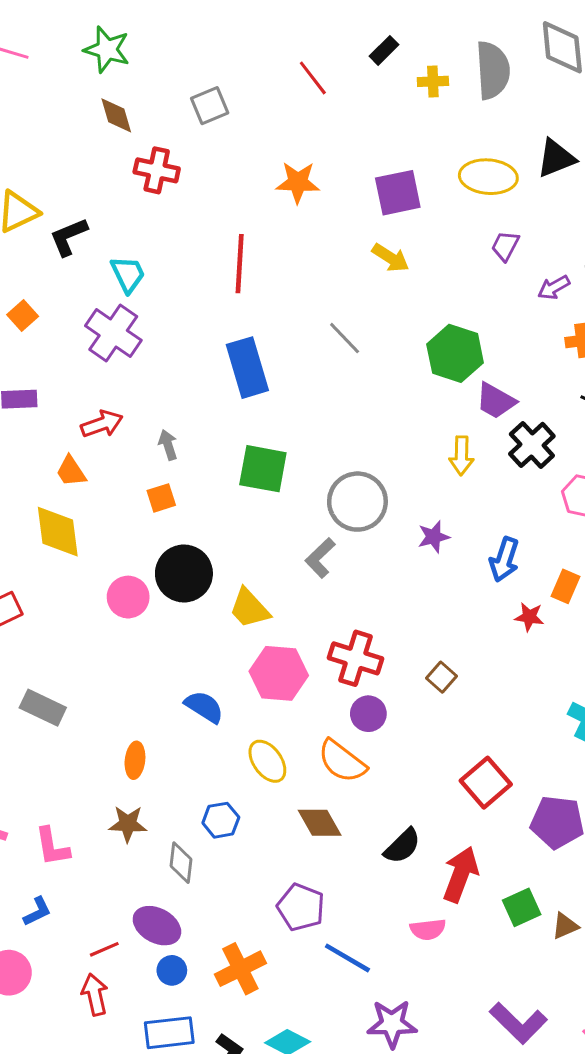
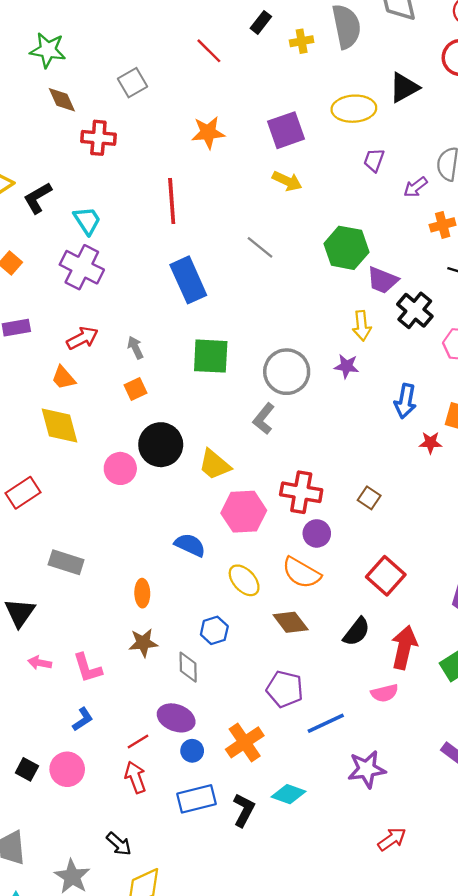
purple star: (434, 537) -> (347, 366), moved, turned 30
red square: (486, 783) -> (386, 576), moved
blue line: (347, 958) -> (326, 723), turned -48

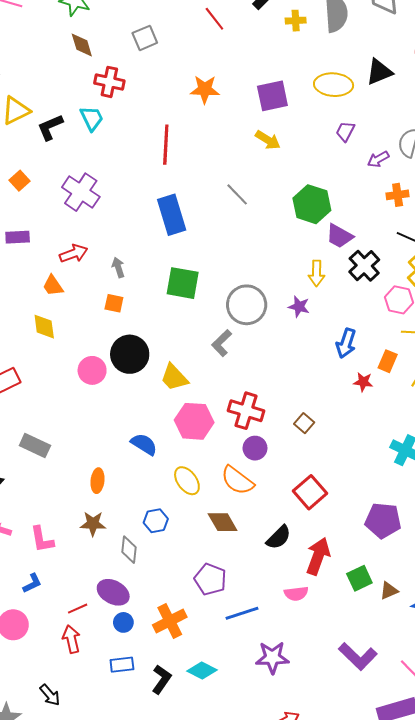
cyan trapezoid: (87, 221) -> (92, 118), moved
orange square: (136, 389) -> (114, 303), turned 30
yellow diamond: (60, 425) -> (44, 327), size x0.7
blue rectangle: (197, 799) -> (122, 665), size x0.7

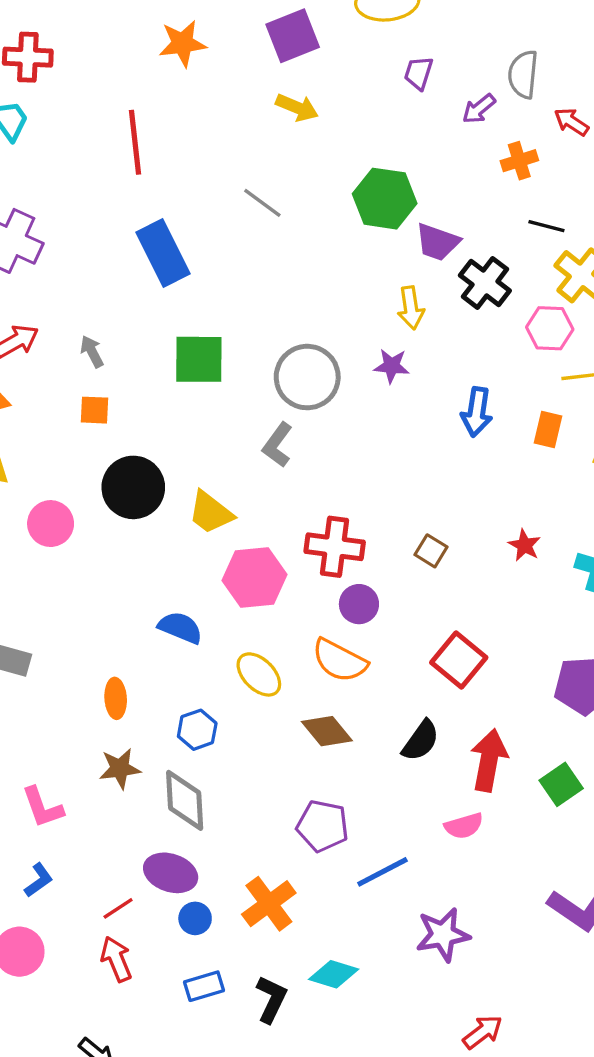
pink circle: (92, 370) -> (51, 524), moved
red star: (363, 382) -> (525, 545), moved, turned 30
blue hexagon: (156, 521) -> (197, 730), moved
gray diamond: (129, 550) -> (185, 800), size x1.4

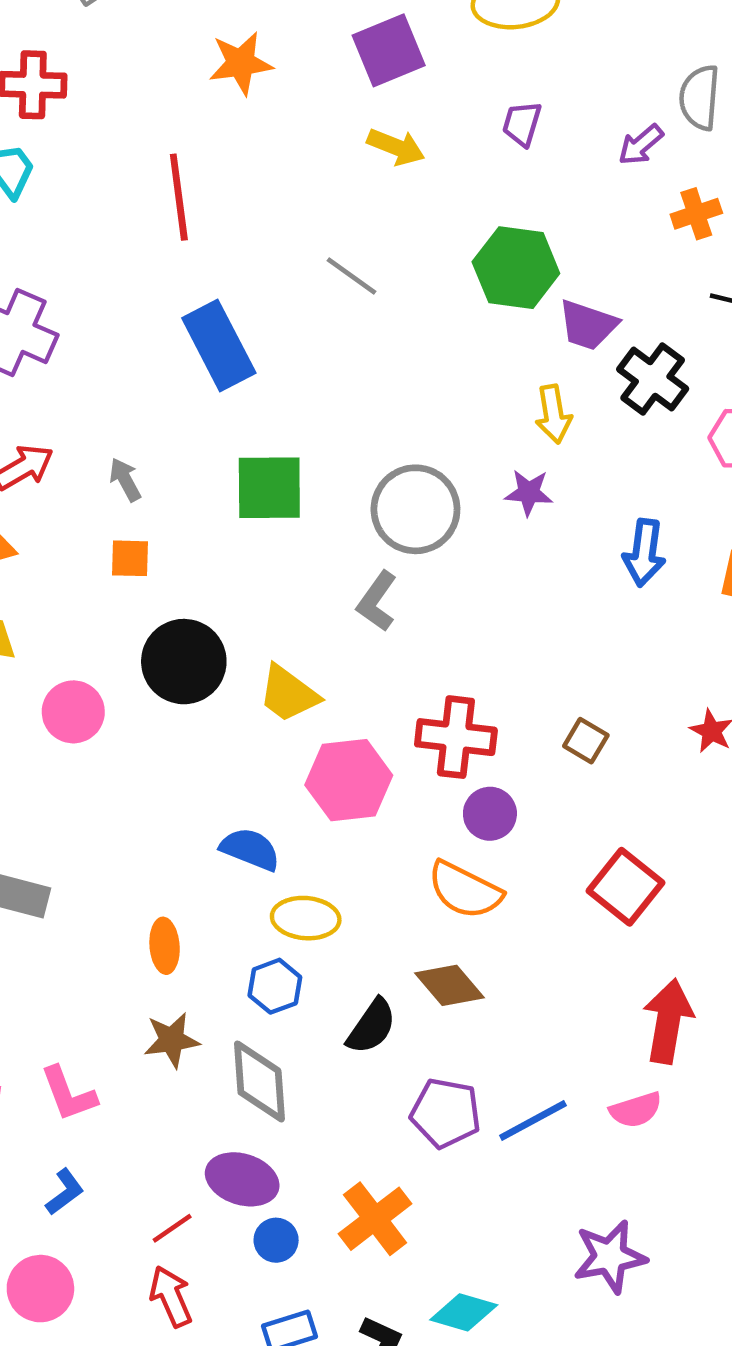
purple trapezoid: (419, 73) -> (522, 124), moved
yellow ellipse: (259, 674) -> (306, 918), moved, turned -39
black semicircle: (421, 741) -> (372, 1026), moved
blue line: (382, 872) -> (533, 1121), moved

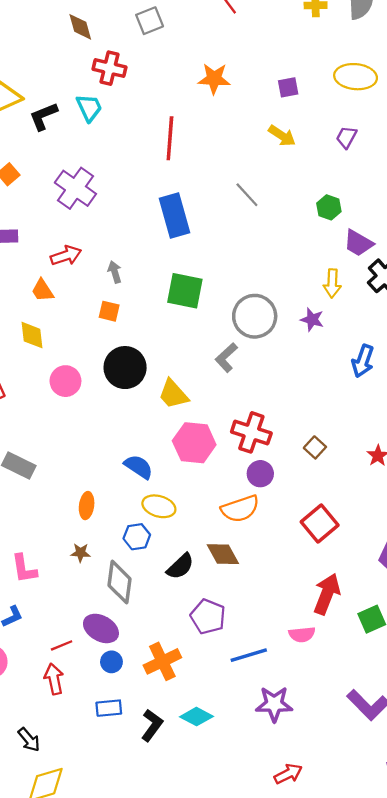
purple square: (389, 50) -> (288, 87), size x0.6
green hexagon: (516, 268) -> (329, 207), size x0.6
orange semicircle: (465, 890) -> (240, 509), turned -57
brown star: (172, 1040) -> (80, 553), size x0.7
blue line: (533, 1121) -> (249, 655), moved

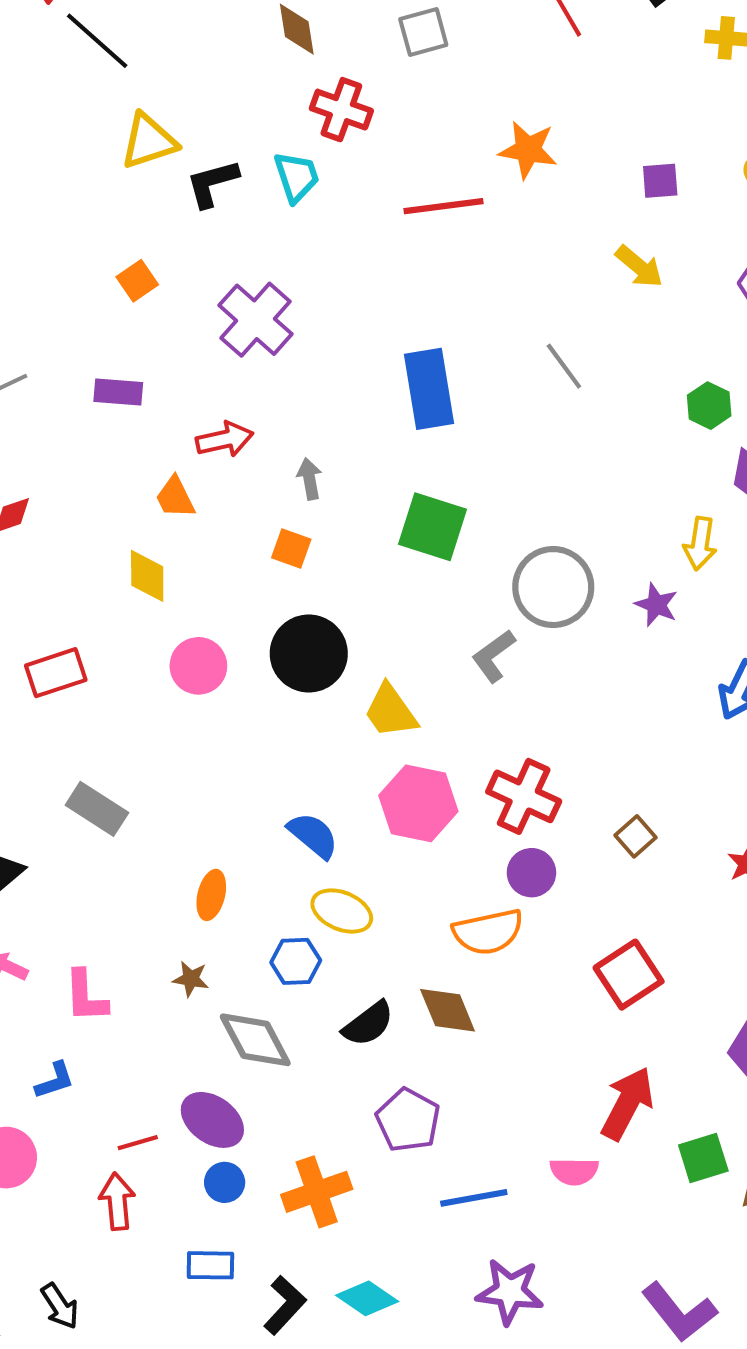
red line: (170, 138) -> (444, 206), moved, turned 72
gray diamond: (119, 582) -> (255, 1040), turned -42

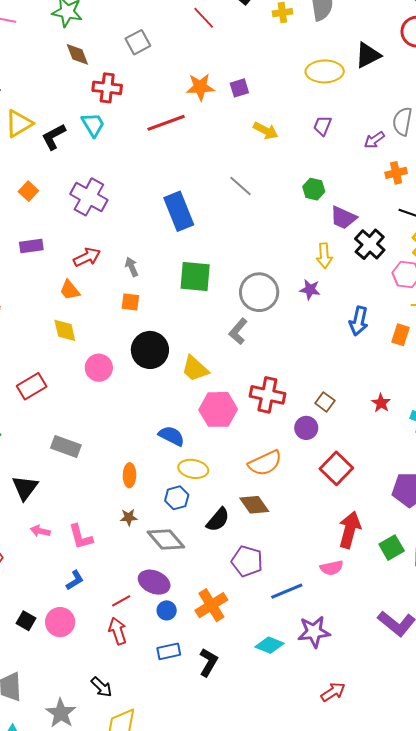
purple square: (660, 181) -> (239, 88), moved
purple circle: (531, 873) -> (306, 428), moved
cyan diamond: (367, 1298) -> (270, 645), moved

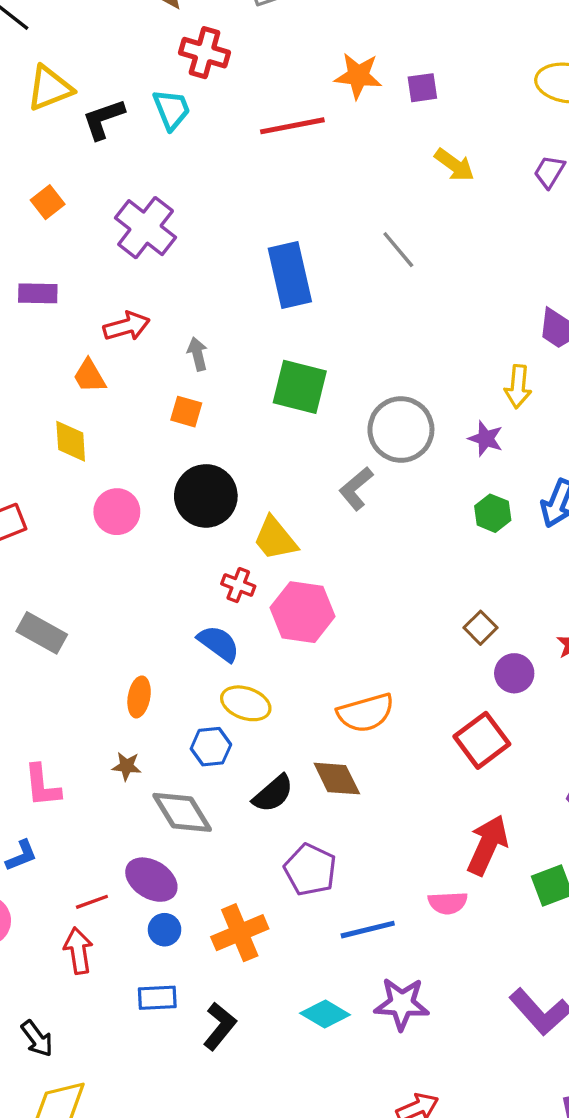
green hexagon: (314, 189) -> (493, 513), moved
red cross: (267, 395) -> (238, 585), moved, size x0.6
purple circle: (306, 428) -> (514, 673), moved

